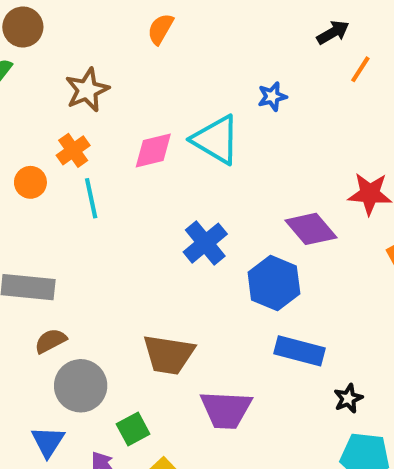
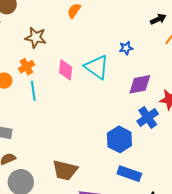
brown star: (87, 90) -> (36, 38), turned 30
pink diamond: (153, 151) -> (66, 70), turned -75
purple diamond: (311, 229) -> (140, 84), moved, turned -65
blue cross: (205, 243) -> (148, 117), moved

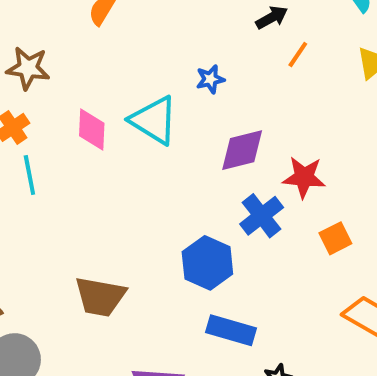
brown trapezoid: (65, 170) -> (100, 297), moved

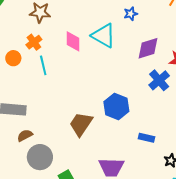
blue hexagon: (207, 263) -> (116, 107), moved
brown trapezoid: (100, 297) -> (81, 124), turned 116
blue rectangle: (231, 330) -> (147, 138), size x0.7

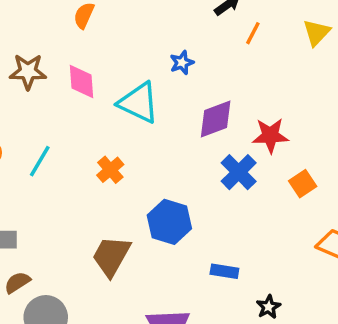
pink diamond: (73, 41) -> (81, 81), moved
orange cross: (34, 42) -> (110, 170), moved
cyan line: (43, 65) -> (40, 161), turned 48

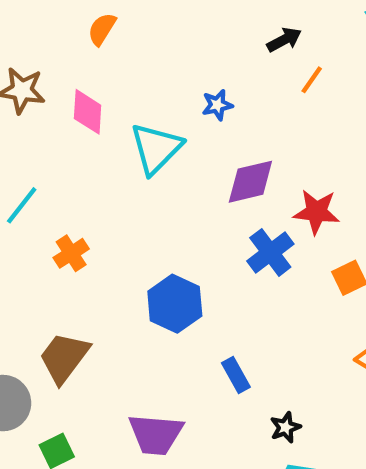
cyan triangle: (139, 103) -> (156, 148), turned 42
orange cross: (110, 170) -> (71, 253), moved
brown trapezoid: (111, 256) -> (64, 357), moved
blue rectangle: (224, 271) -> (236, 375), turned 44

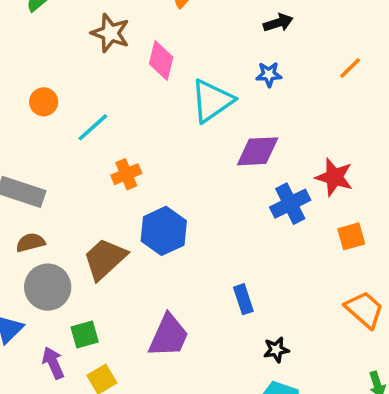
black arrow: (284, 40) -> (278, 23), moved
purple diamond: (250, 182) -> (258, 151), moved
blue hexagon: (175, 304) -> (164, 231), moved
purple trapezoid: (156, 434) -> (169, 336), turned -81

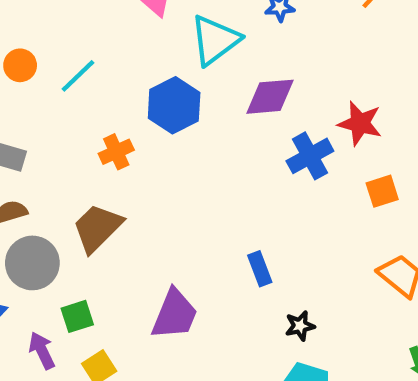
orange circle: (44, 102) -> (20, 65), moved
orange cross: (126, 174) -> (116, 152), moved
blue hexagon: (164, 231) -> (174, 105), moved

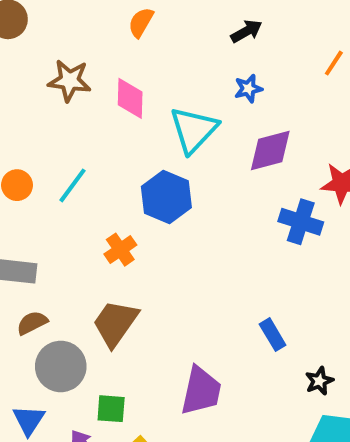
purple diamond: (270, 97) -> (270, 150), moved
blue cross: (310, 156) -> (301, 222), turned -33
green square: (77, 316) -> (111, 409), turned 32

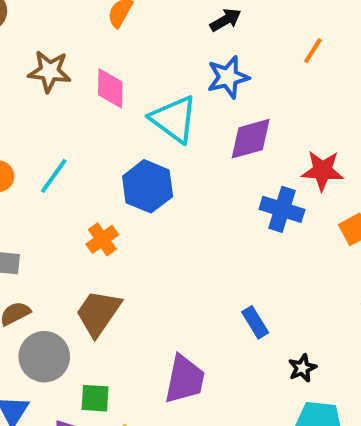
blue star: (248, 89) -> (228, 77), size x1.5
cyan triangle: (194, 130) -> (174, 119), turned -36

